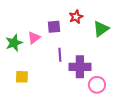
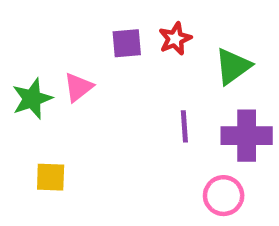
purple square: (54, 27) -> (127, 43), moved
purple line: (60, 55) -> (184, 126), moved
purple cross: (80, 67) -> (247, 136), moved

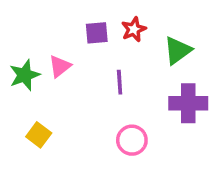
purple line: (184, 126) -> (120, 82), moved
yellow square: (51, 177) -> (39, 135), turned 35
pink circle: (224, 196) -> (132, 140), moved

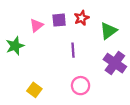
pink triangle: (60, 66) -> (36, 25), moved
purple cross: (188, 103) -> (115, 63), turned 35
yellow square: (39, 135) -> (34, 90), moved

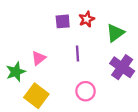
pink triangle: (36, 25) -> (39, 58), moved
green star: (15, 46) -> (16, 72), moved
yellow square: (34, 90) -> (36, 96), size x1.5

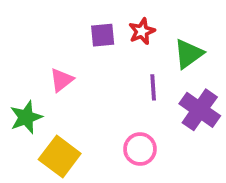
purple line: (78, 53) -> (153, 87), moved
pink triangle: (39, 58) -> (62, 80), moved

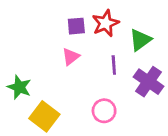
red star: (142, 31) -> (105, 23), size x1.4
pink triangle: (62, 80) -> (71, 57), moved
green star: (26, 117) -> (19, 87), turned -30

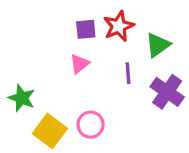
pink circle: (104, 111) -> (91, 125), moved

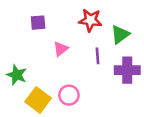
red star: (119, 26) -> (90, 20), turned 30
purple square: (86, 29) -> (38, 23), moved
purple cross: (167, 92) -> (127, 70), turned -35

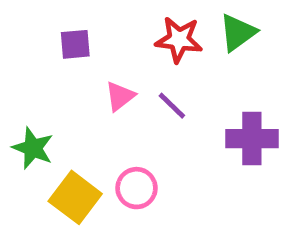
green triangle: (120, 34) -> (238, 33), moved
purple line: (98, 56) -> (172, 106), moved, turned -42

